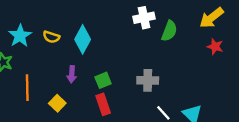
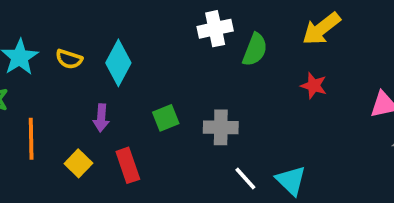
red star: (215, 47) -> (314, 86), moved
green square: (103, 80) -> (166, 118), moved
red rectangle: (103, 104) -> (128, 165), moved

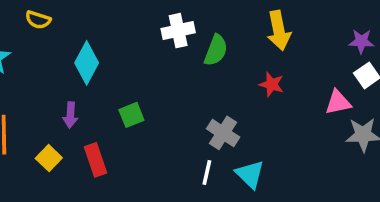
yellow arrow: (321, 29) -> (279, 31), turned -63
yellow semicircle: (69, 59) -> (38, 20), moved
gray cross: (221, 127) -> (223, 133), moved, turned 32
white line: (245, 179) -> (207, 172), turned 55

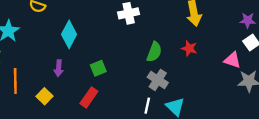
green semicircle: (216, 50) -> (154, 52), moved
pink triangle: (338, 102) -> (232, 60), turned 30
red rectangle: (96, 160) -> (89, 97), moved, turned 54

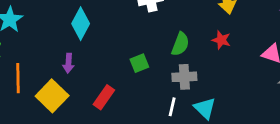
green square: (98, 68) -> (139, 63), moved
gray cross: (158, 80) -> (184, 77), turned -36
yellow square: (45, 96) -> (52, 96), size x1.6

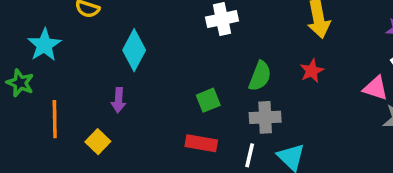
red star: (221, 40) -> (312, 71), turned 30
yellow square: (52, 96) -> (98, 142), size x0.6
red rectangle: (104, 97) -> (201, 143), moved, turned 65

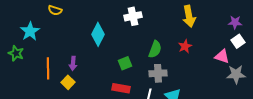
cyan diamond: (134, 50) -> (98, 34), moved
orange line: (55, 119) -> (48, 68), moved
yellow square: (98, 142) -> (68, 82), moved

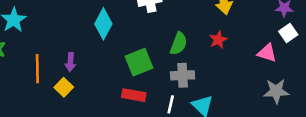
green square: (125, 63) -> (139, 62), size x1.5
gray star: (236, 74) -> (276, 91), moved

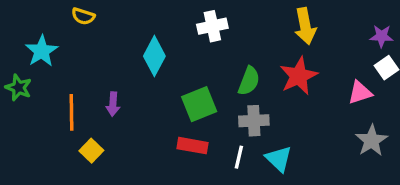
red star: (218, 40) -> (299, 76), size x1.6
pink triangle: (267, 53) -> (360, 92), turned -36
yellow square: (64, 87) -> (91, 151), moved
gray star: (276, 91) -> (372, 141), turned -30

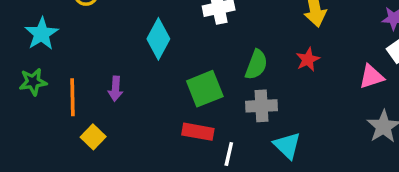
red star: (299, 76) -> (308, 60), size x0.6
green star: (18, 88) -> (33, 82), moved, turned -30
white line: (239, 157) -> (229, 154), moved

